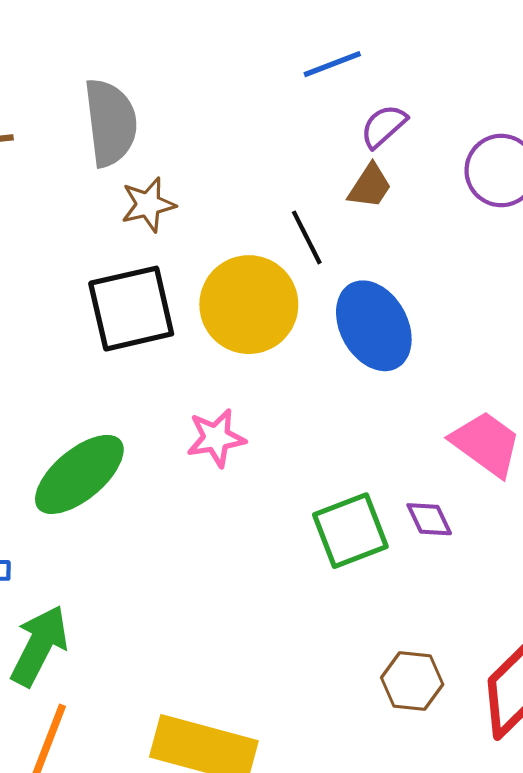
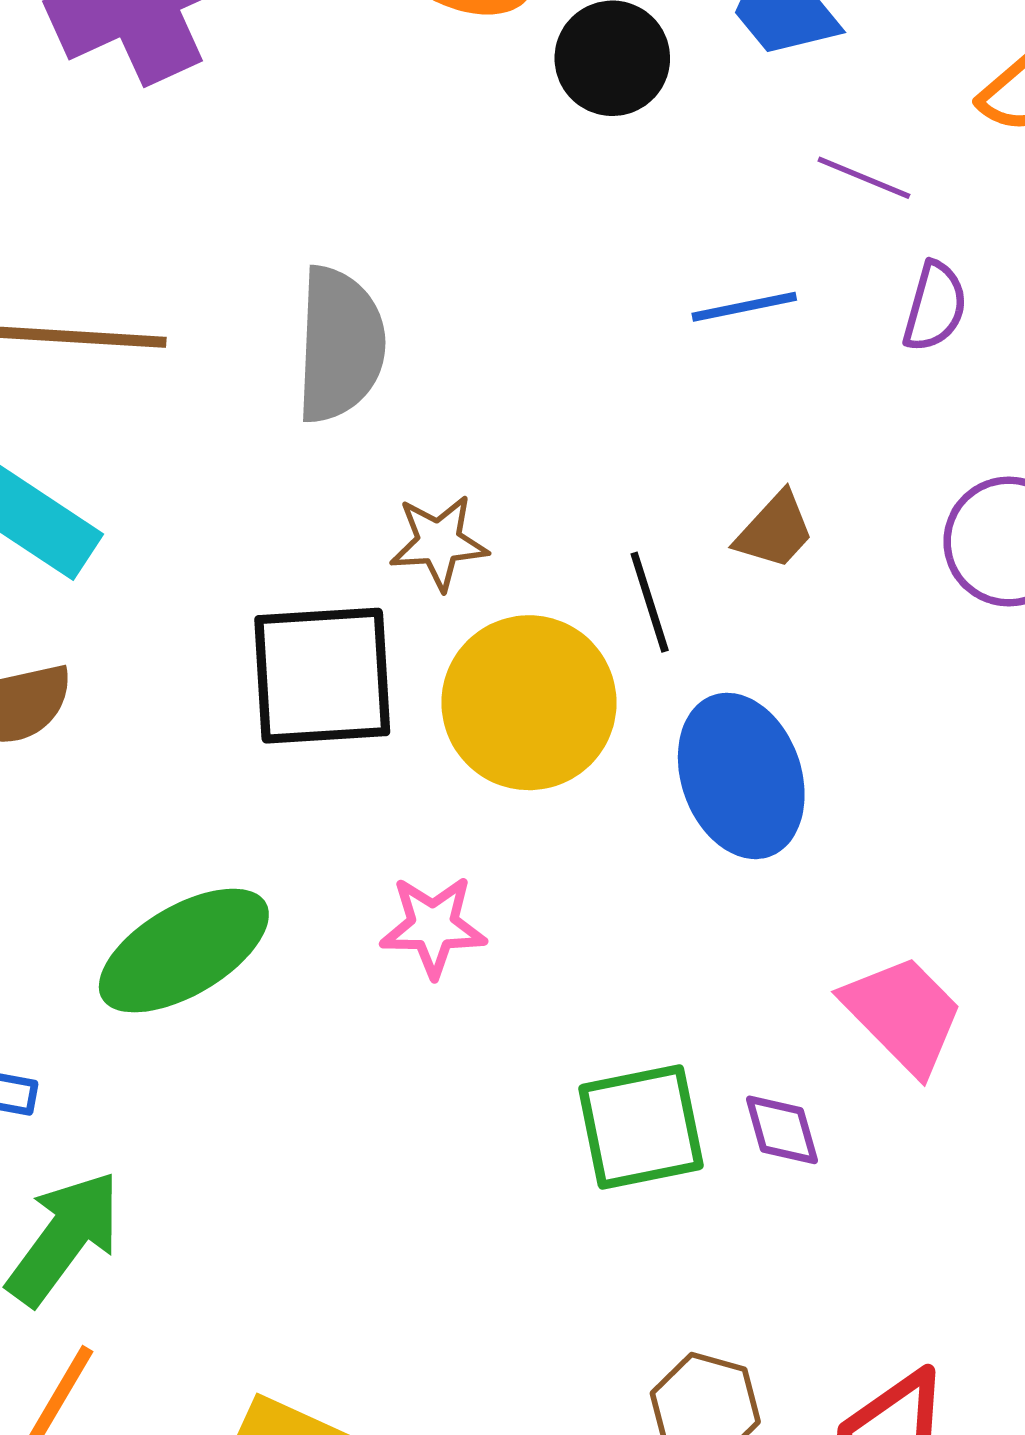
purple semicircle: (384, 126) -> (935, 307), moved, turned 138
brown star: (148, 205) -> (439, 542), moved

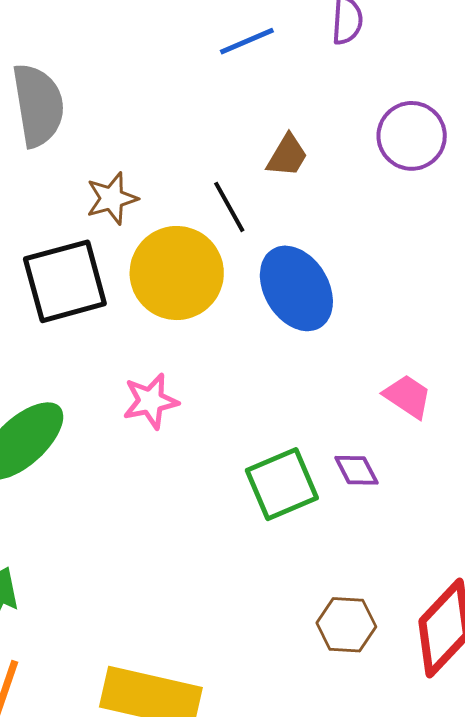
pink trapezoid: (903, 1014) -> (408, 396), size x0.7

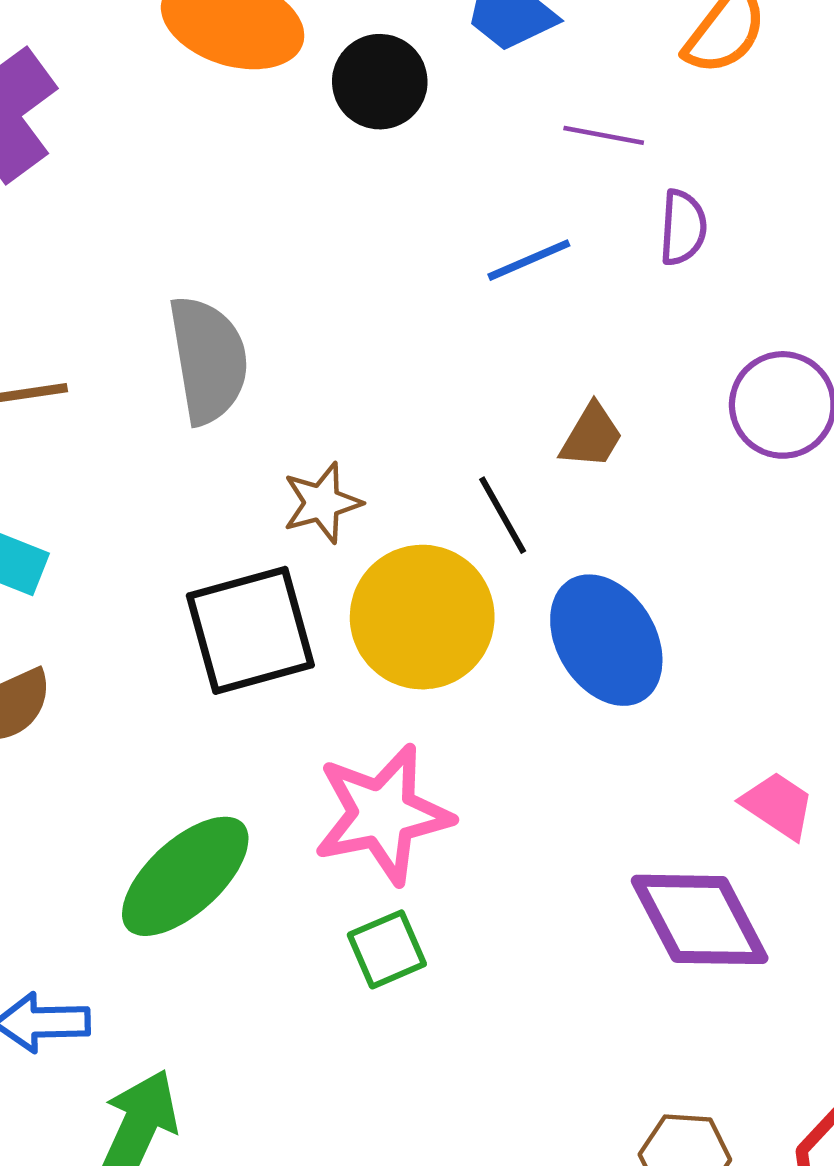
pink star: (151, 401) -> (383, 814), size x1.6
purple diamond: (356, 470) -> (700, 919), size x2.0
green square: (282, 484) -> (387, 949), moved, size x0.7

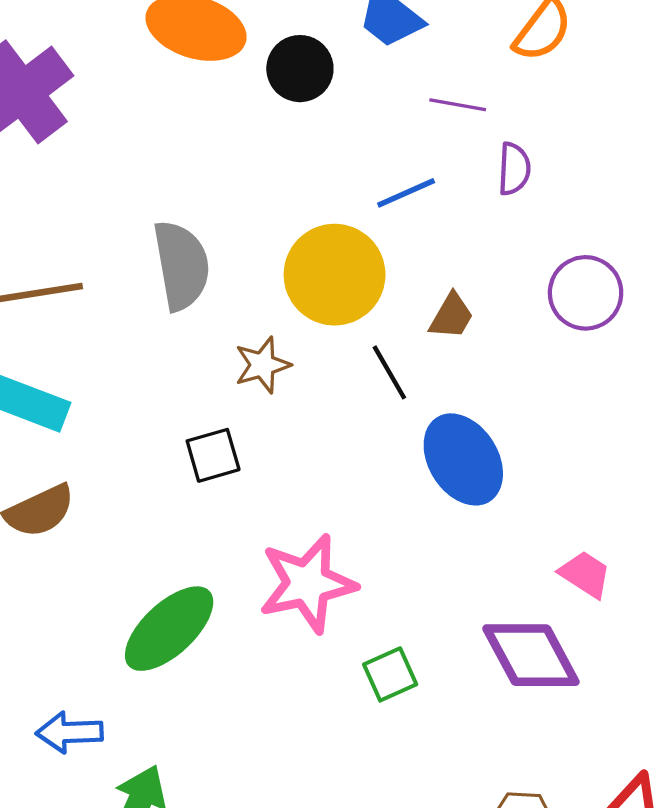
yellow circle: (422, 617) -> (335, 275), moved
black square: (250, 630) -> (213, 455), size x0.6
green square: (387, 949) -> (390, 674), moved

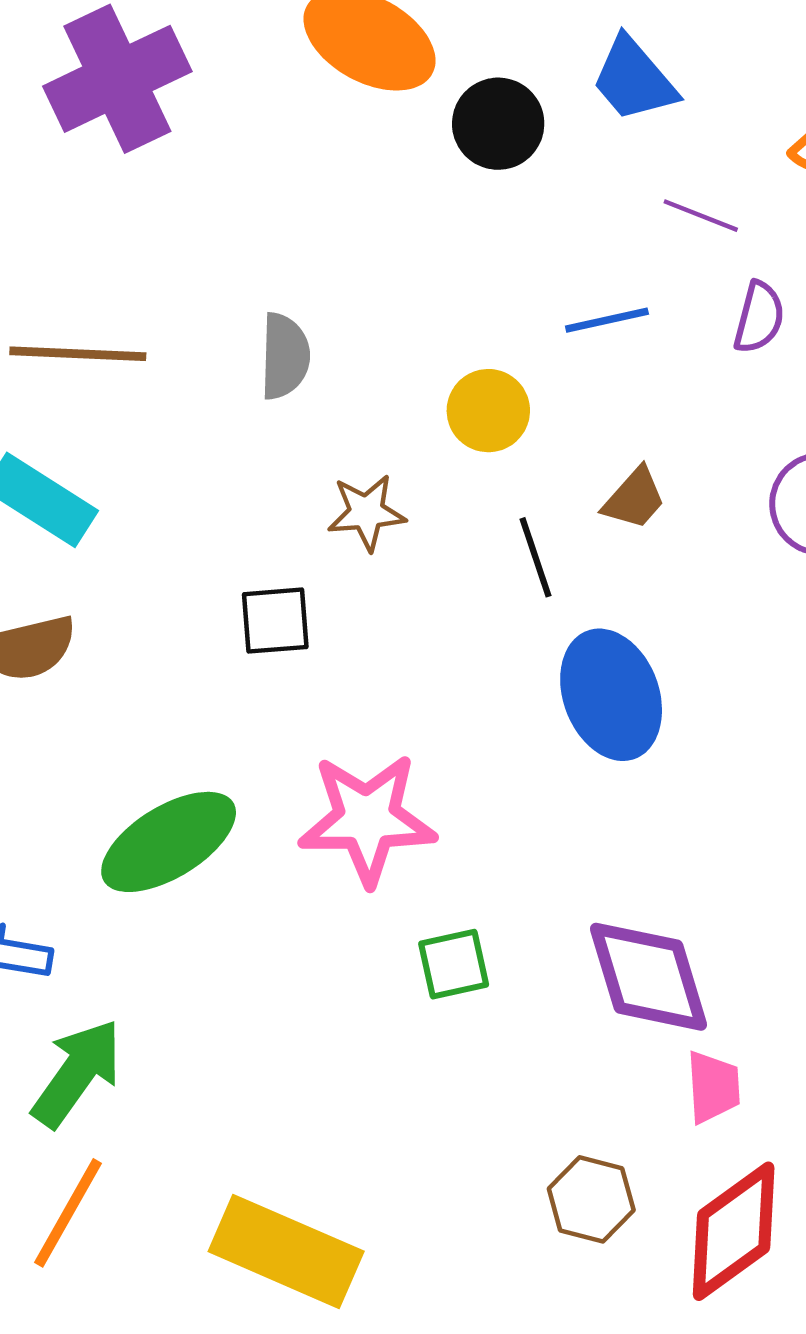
gray semicircle: (181, 265) -> (285, 356), size x0.7
yellow circle: (335, 275) -> (488, 411), size x0.6
pink trapezoid: (585, 574) -> (713, 1087), moved, turned 42

